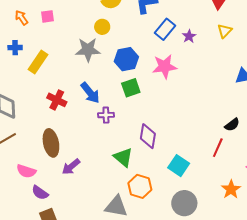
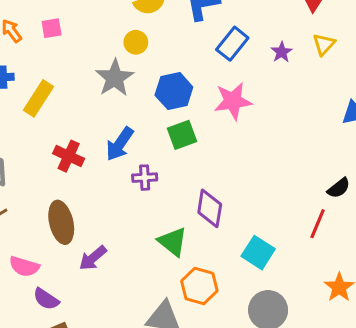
purple star: (189, 36) -> (282, 52), moved
gray star: (88, 50) -> (115, 78), turned -30
blue arrow: (90, 93) -> (120, 144), turned 75

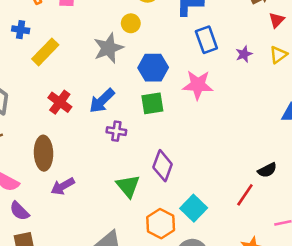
blue rectangle: (232, 44) -> (206, 40), turned -70
orange hexagon: (199, 286) -> (161, 224), moved

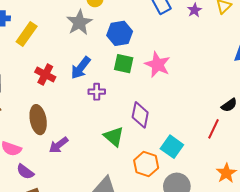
pink star: (198, 85) -> (157, 65), moved, turned 30
green square: (152, 103) -> (124, 64), turned 30

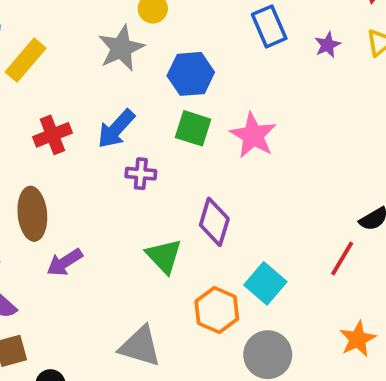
red cross: (45, 74) -> (52, 135), turned 36

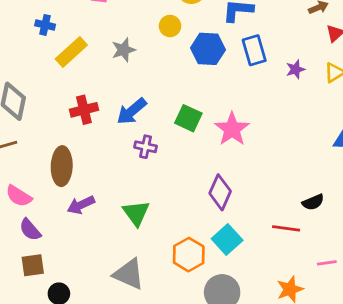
gray star: (121, 48) -> (124, 50), moved, size x0.7
blue hexagon: (191, 74) -> (208, 49), moved
purple diamond: (214, 222) -> (220, 192), moved
green triangle: (164, 256) -> (136, 213), moved
red line: (342, 259) -> (286, 228), turned 60

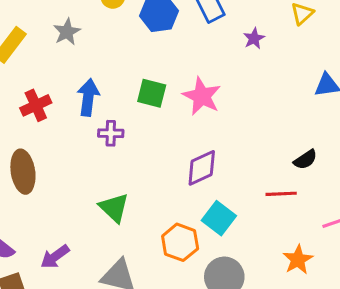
purple star: (295, 69) -> (254, 38), moved
blue arrow: (132, 111) -> (88, 97), turned 148
purple diamond: (220, 192) -> (202, 168), turned 52
purple arrow: (81, 205) -> (55, 257), moved

